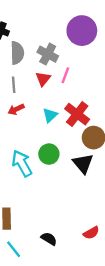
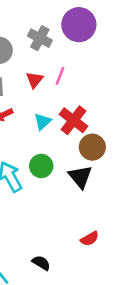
gray cross: (48, 54) -> (40, 38), moved
red semicircle: (91, 233) -> (90, 239), moved

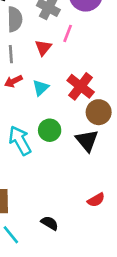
pink line: (60, 76) -> (68, 33), moved
cyan triangle: (43, 122) -> (41, 88), moved

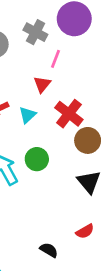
red triangle: (43, 48) -> (42, 84), moved
black triangle: (87, 141) -> (89, 182), moved
black semicircle: (50, 223) -> (49, 250), moved

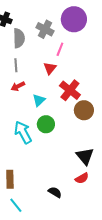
cyan triangle: (27, 115) -> (39, 100), moved
black triangle: (89, 182) -> (85, 156), moved

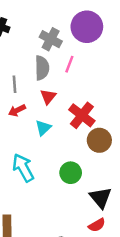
gray semicircle: (19, 38) -> (42, 68), moved
red triangle: (50, 68) -> (48, 97), moved
green circle: (46, 124) -> (71, 173), moved

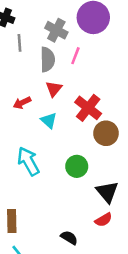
gray line: (14, 84) -> (19, 43), moved
cyan triangle: (43, 128) -> (49, 121), turned -35

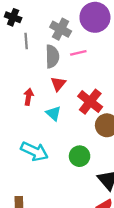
pink line: (75, 56) -> (78, 53), turned 56
red arrow: (22, 103) -> (28, 97), turned 126
cyan arrow: (28, 161) -> (34, 151), turned 144

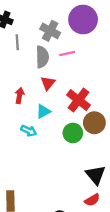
cyan triangle: (53, 113) -> (43, 111), turned 49
cyan arrow: (34, 151) -> (29, 131), moved, size x0.6
green circle: (80, 156) -> (73, 133), moved

